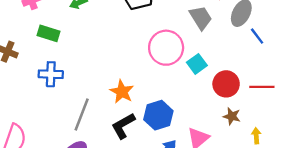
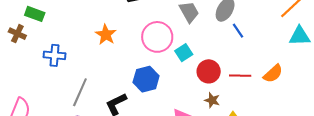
green rectangle: (48, 33) -> (35, 14), moved
orange star: (122, 92) -> (106, 35), moved
blue hexagon: (158, 115) -> (146, 79), moved

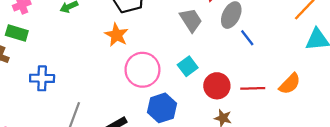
orange star: (106, 35) -> (117, 35), moved
pink circle: (157, 37) -> (142, 70), moved
blue hexagon: (146, 79) -> (162, 108), moved

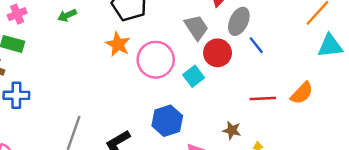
pink circle: (142, 70) -> (156, 60), moved
blue cross: (42, 78) -> (16, 95), moved
red circle: (217, 86) -> (218, 53), moved

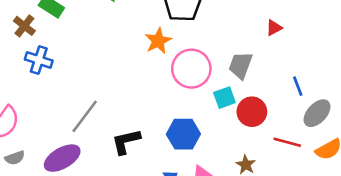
gray ellipse: (239, 21) -> (317, 113), moved
gray trapezoid: (196, 27) -> (240, 65), moved, turned -144
red circle: (218, 53) -> (252, 112), moved

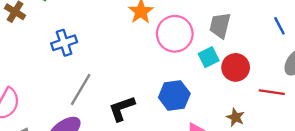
blue cross: (39, 60) -> (64, 43), moved, turned -30
blue line: (298, 86) -> (279, 26), moved

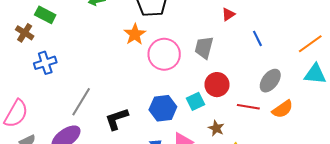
blue line: (279, 26) -> (257, 38), moved
blue cross: (64, 43) -> (45, 63), moved
cyan square: (209, 57) -> (195, 101), moved

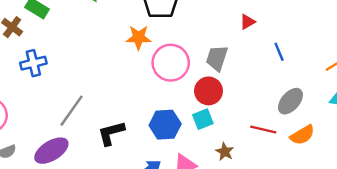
orange star: (135, 34) -> (139, 37), turned 30
red circle: (217, 85) -> (209, 91), moved

